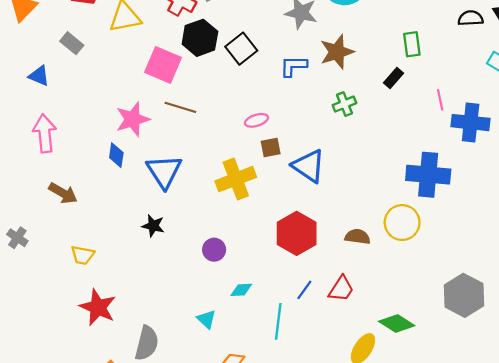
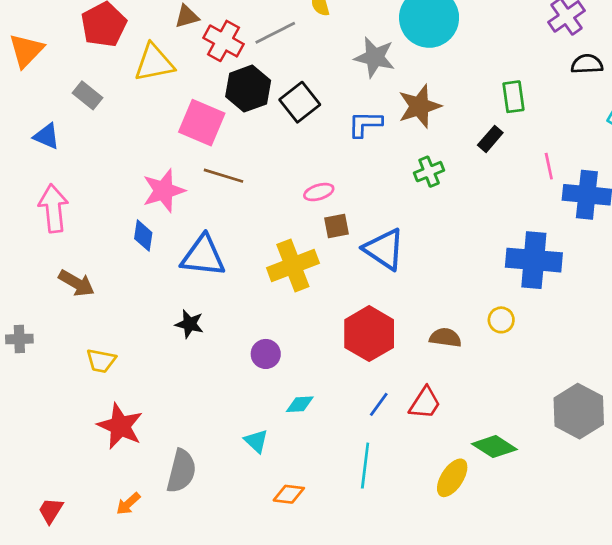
blue triangle: (164, 171) -> (203, 256), turned -51
yellow circle: (402, 223) -> (501, 320), size x0.6
gray cross: (17, 238) -> (19, 339), turned -36
cyan line: (278, 321) -> (365, 466), moved

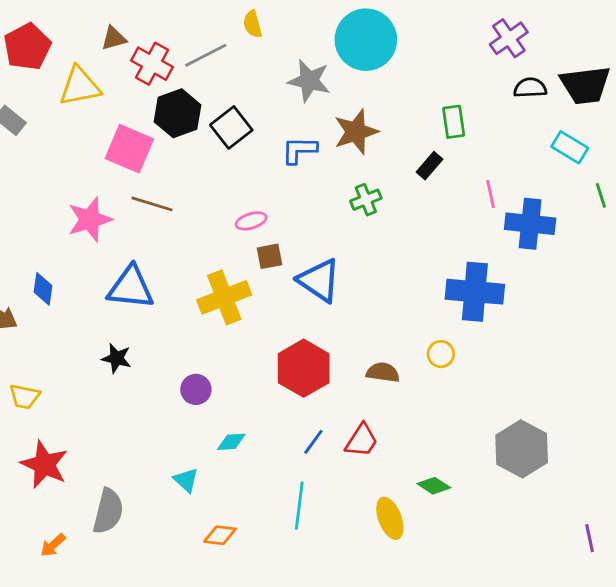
blue diamond: (143, 236) -> (43, 289), moved
green diamond: (494, 447) -> (434, 486), size x0.7
yellow ellipse: (452, 478) -> (390, 518), turned -54

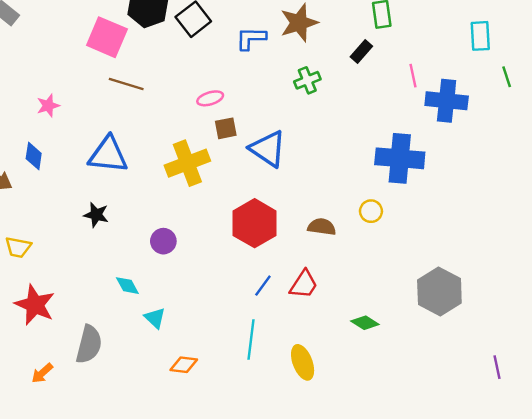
cyan rectangle: (570, 147) -> (480, 36), turned 56
pink star: (90, 219) -> (48, 106), moved, size x0.6
cyan diamond: (231, 442) -> (127, 286), moved, turned 65
yellow ellipse: (390, 518) -> (303, 362), moved

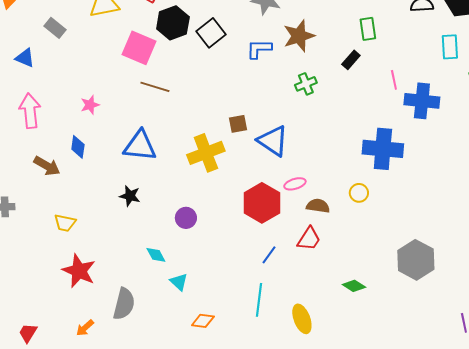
pink ellipse: (210, 98) -> (295, 184), moved
red trapezoid: (304, 284) -> (309, 239), moved

